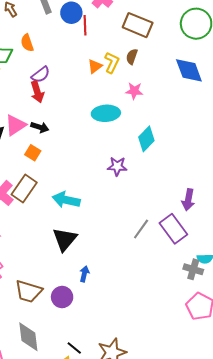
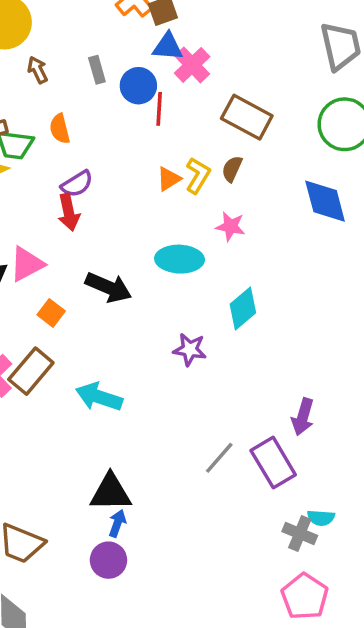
black arrow: (40, 127) -> (108, 287), moved, size x1.5
black triangle: (65, 239) -> (111, 492), moved, turned 44
purple circle: (62, 297) -> (108, 560), moved

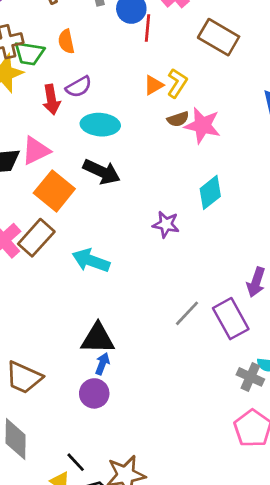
brown semicircle: (232, 169) -> (178, 119), moved, turned -135
red arrow: (69, 212) -> (51, 100), moved
pink star: (230, 226) -> (202, 125), size x1.5
cyan ellipse: (180, 259) -> (100, 125), moved
orange square: (51, 313) -> (54, 191), size x1.8

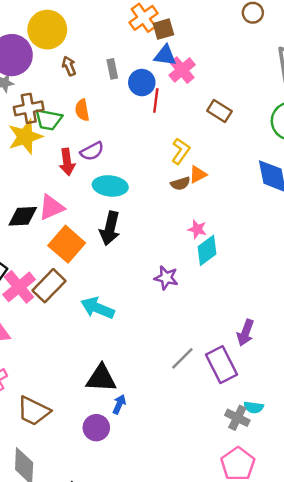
brown rectangle: (219, 37) -> (219, 111), size x0.7
orange triangle: (154, 85) -> (198, 174), moved
pink star: (202, 125) -> (197, 229), moved, size x0.6
black arrow: (102, 172) -> (110, 228), turned 76
blue arrow: (102, 364) -> (119, 404), moved

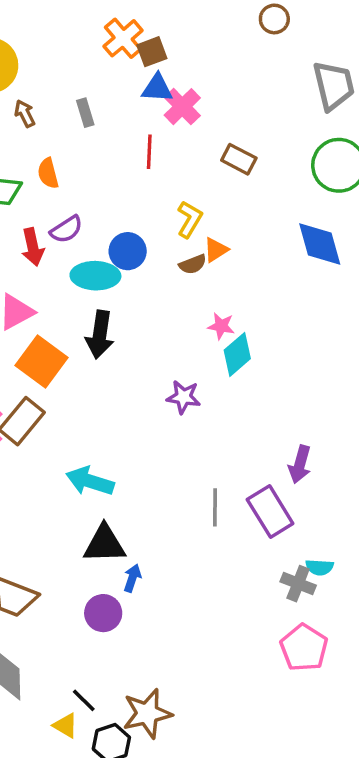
blue circle: (142, 83) -> (128, 251), moved
cyan arrow: (97, 308) -> (90, 481), moved
gray line: (182, 358) -> (215, 507), turned -40

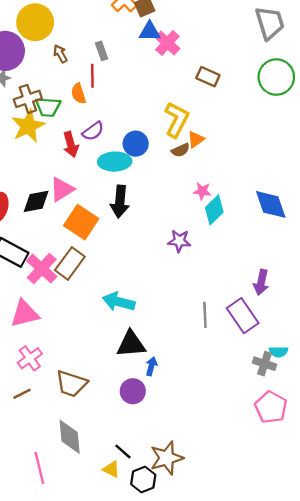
red line: (149, 152) -> (92, 76), moved
yellow L-shape: (190, 219) -> (177, 120), size x1.4
blue diamond: (320, 244) -> (271, 204), moved

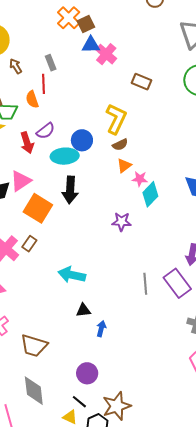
orange triangle: (196, 139) -> (124, 165), moved
brown rectangle: (70, 263) -> (29, 244), size x0.6
black triangle: (131, 344) -> (83, 310), size x0.6
purple circle: (133, 391) -> (87, 373), moved

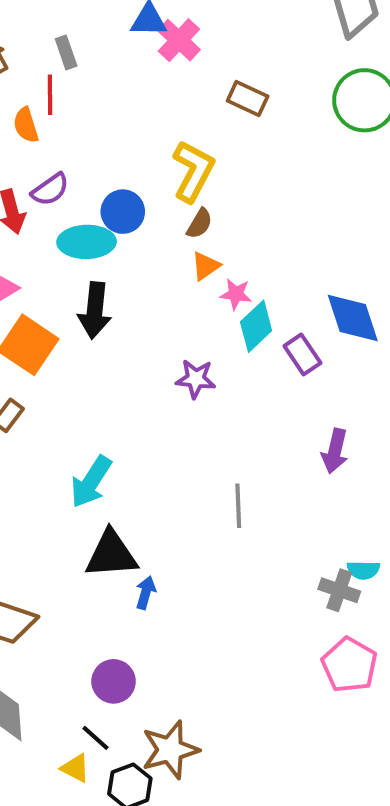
brown semicircle: (120, 145) -> (199, 224), turned -35
cyan arrow: (72, 275) -> (91, 482), turned -72
purple rectangle: (177, 283) -> (302, 354), moved, size x0.7
black triangle: (83, 310) -> (111, 554), size x1.8

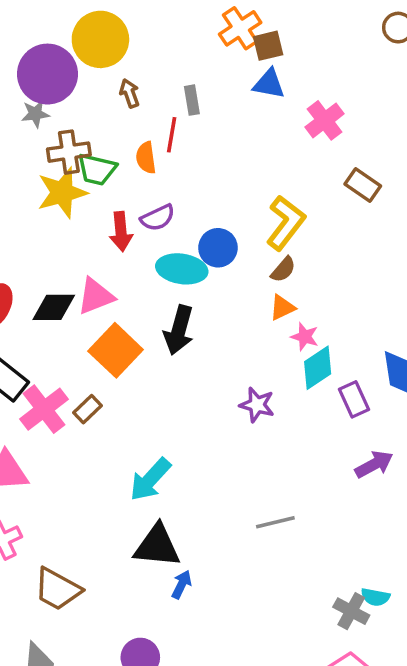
pink cross: (179, 40) -> (325, 120), moved
brown rectangle: (248, 98) -> (363, 185), moved
purple arrow: (335, 451) -> (374, 464), moved, turned -141
gray line: (238, 506) -> (275, 522), turned 69

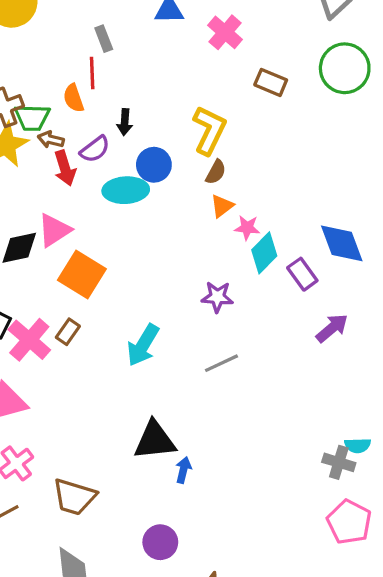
brown arrow: (130, 93) -> (51, 140), moved, turned -45
black arrow: (179, 330) -> (125, 122), moved, size x0.6
cyan arrow: (150, 479) -> (143, 345), moved
gray line: (275, 522) -> (221, 363), moved

